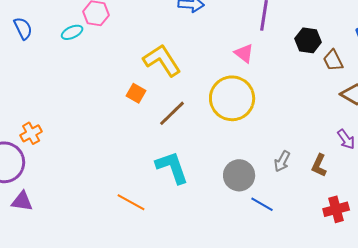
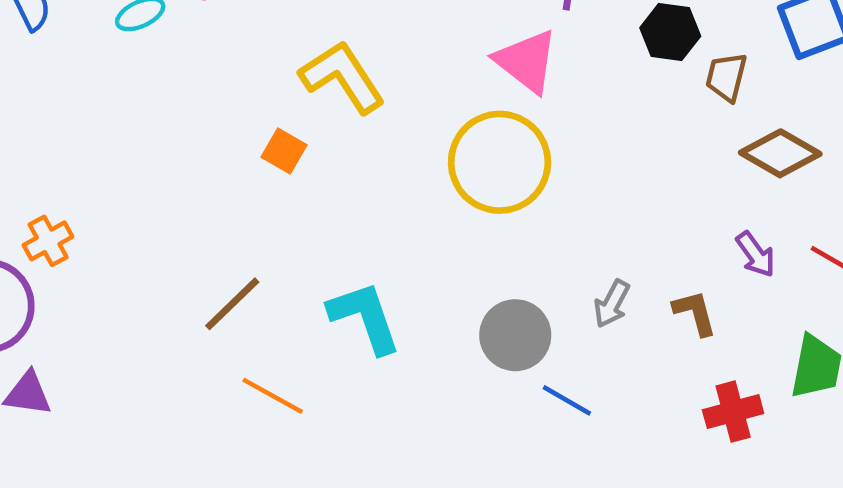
pink triangle: (244, 53) -> (526, 61), size x1.5
brown trapezoid: (333, 60) -> (726, 77), turned 40
brown line: (172, 113) -> (232, 304), moved
brown L-shape: (319, 165) -> (695, 313), turned 140

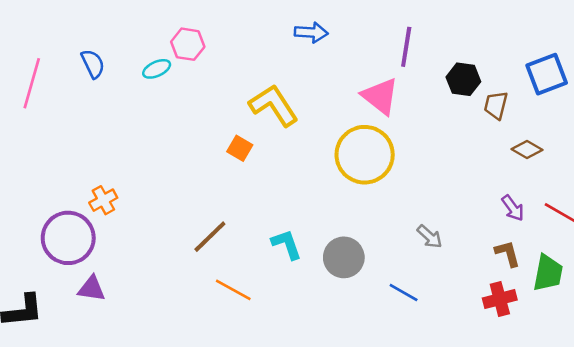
brown diamond: (780, 153) -> (527, 150), size x0.7
gray arrow: (612, 304) -> (430, 237), turned -76
brown L-shape: (695, 313) -> (508, 254), moved
cyan L-shape: (365, 317) -> (287, 244), size x0.7
gray circle: (515, 335) -> (344, 257), moved

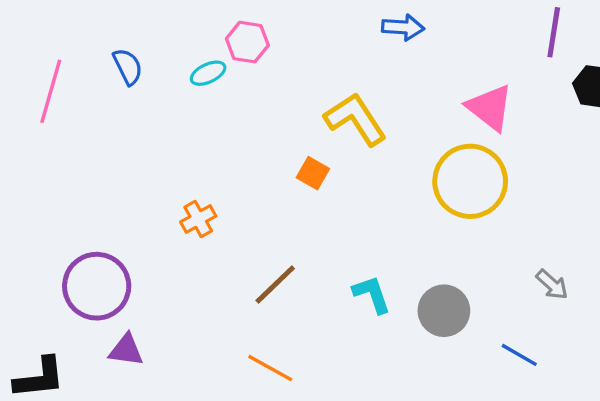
purple line: (406, 47) -> (554, 32), moved
orange cross: (103, 200) -> (198, 219), moved
orange line: (233, 290) -> (270, 368), moved

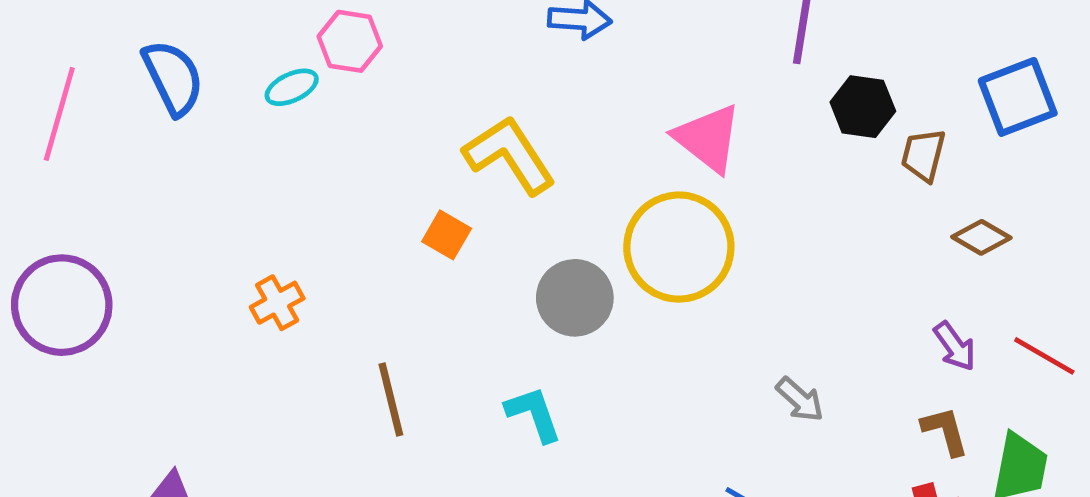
blue semicircle: (128, 67) -> (173, 78), size x1.4
brown line: (275, 285) -> (391, 399), turned -60
purple circle: (97, 286) -> (62, 305), moved
gray circle: (444, 311) -> (575, 298), moved

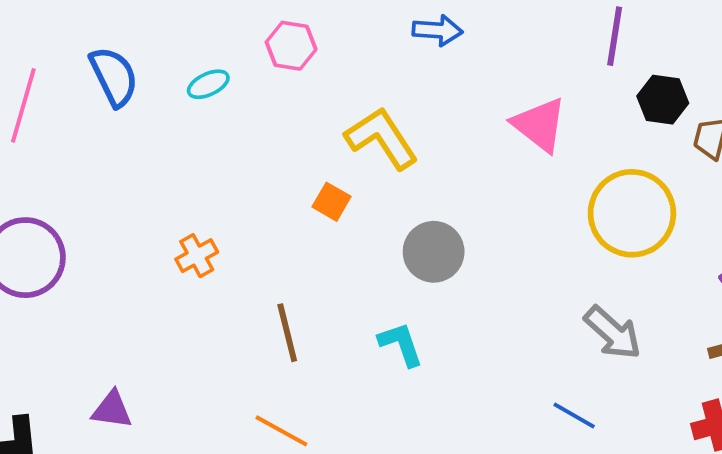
pink hexagon: (350, 41) -> (291, 46), moved
yellow circle: (679, 247) -> (632, 213), moved
gray arrow: (800, 399) -> (613, 333), size x1.5

